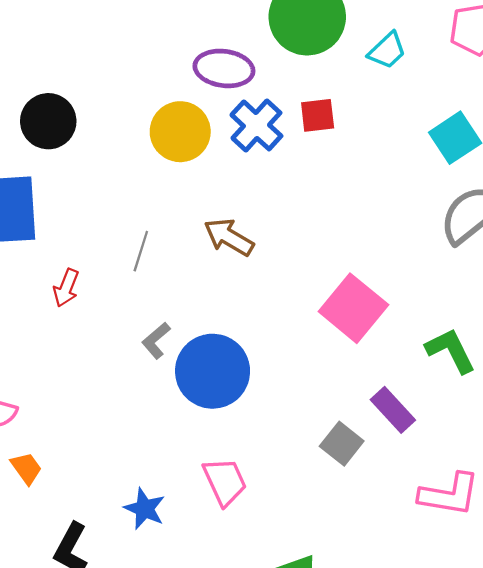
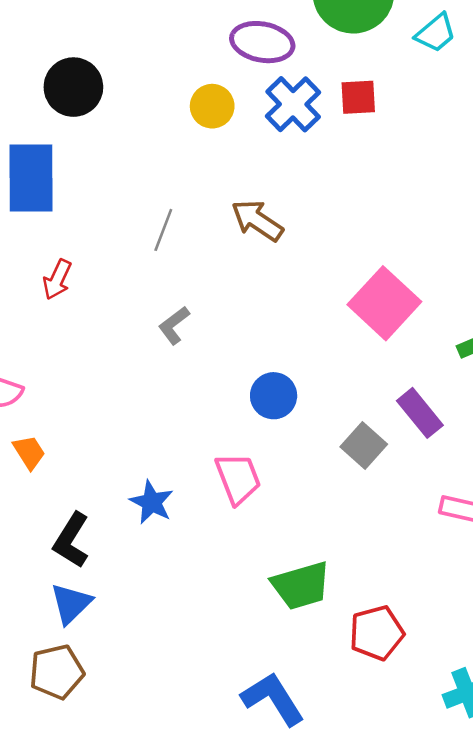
yellow circle: (180, 132) -> (212, 106), size x0.7
red arrow: (66, 288) -> (57, 279), moved
blue circle: (213, 371) -> (274, 396), moved, size x0.6

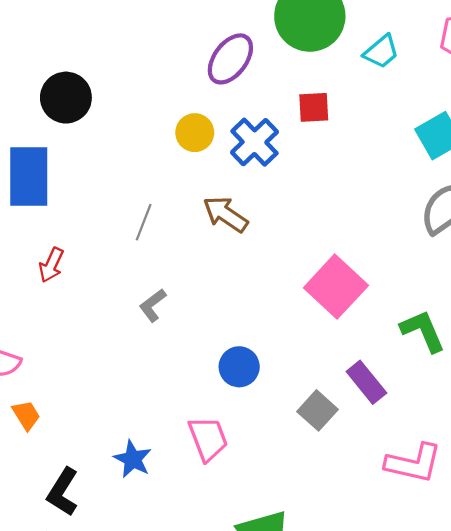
purple ellipse: (262, 42) -> (230, 59), turned -64
blue cross: (293, 104) -> (254, 142), moved
yellow circle: (212, 106) -> (195, 133), moved

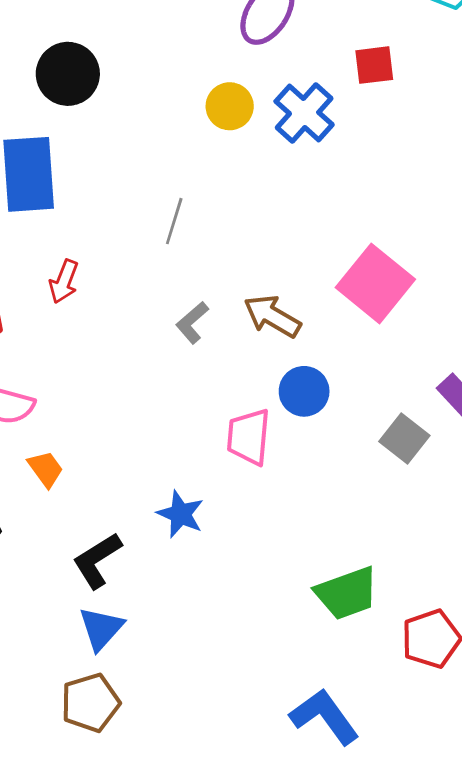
brown arrow: (225, 214) -> (272, 316), moved
pink square: (336, 287) -> (375, 283), moved
pink trapezoid: (208, 439) -> (249, 437), moved, turned -150
black L-shape: (63, 492) -> (97, 560), turned 30

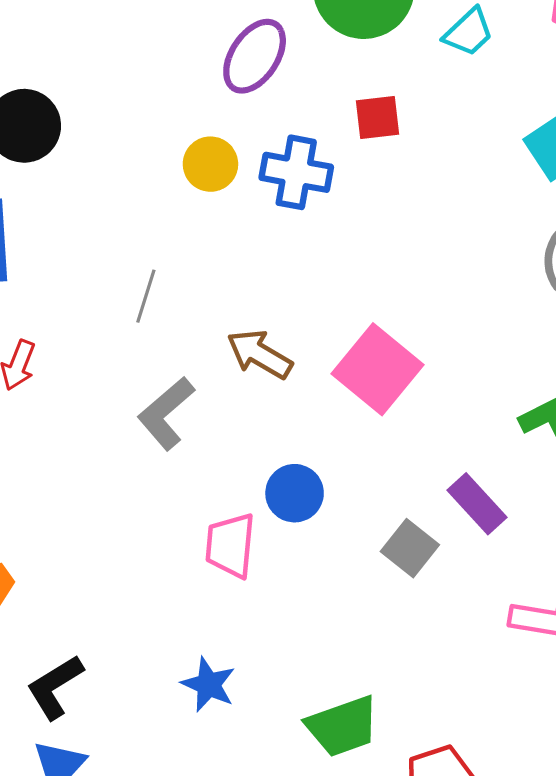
blue cross: (304, 113) -> (296, 172), turned -32
brown arrow: (272, 316) -> (260, 354), moved
gray L-shape: (192, 323) -> (166, 413), size x1.5
blue star: (181, 514) -> (208, 685), moved

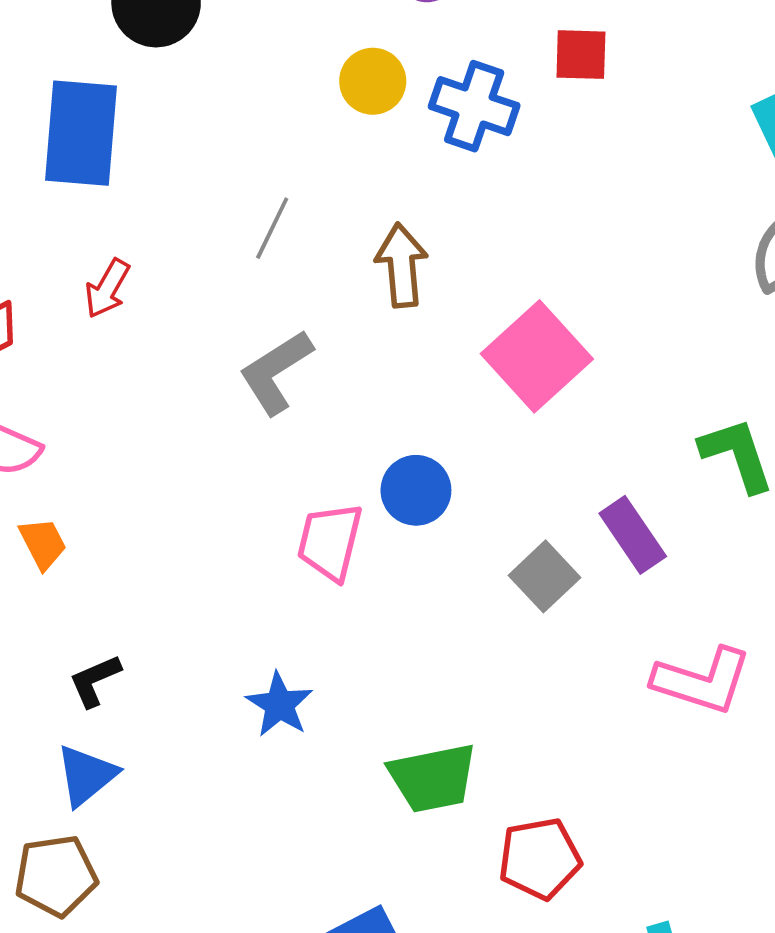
brown arrow: (260, 354) -> (402, 265), moved, turned 46
black L-shape: (55, 687) -> (95, 681), size x0.7

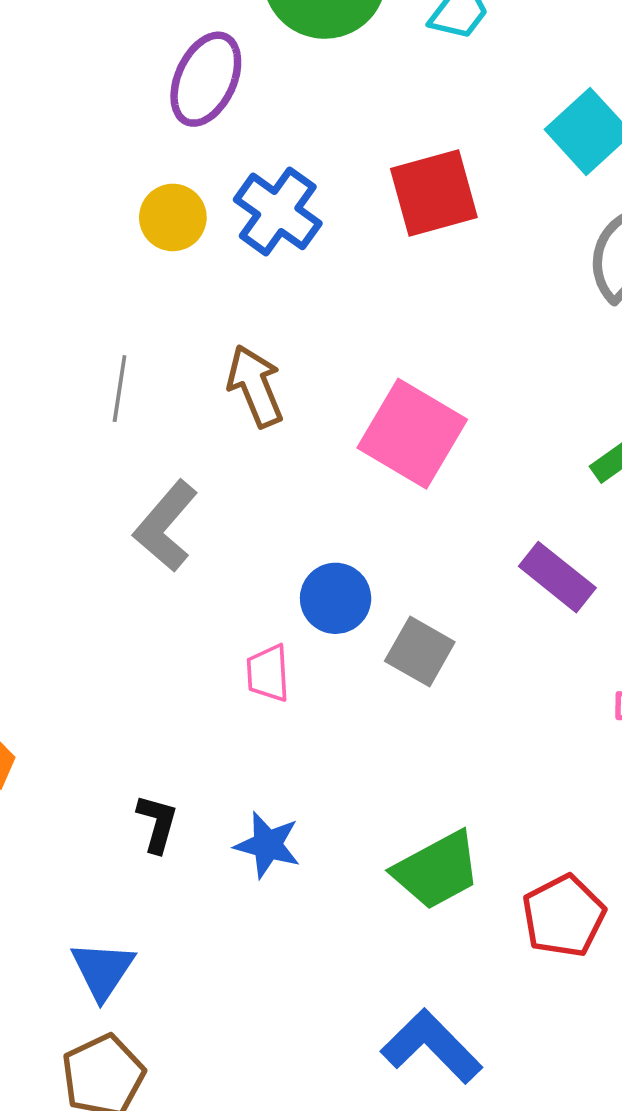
red square: (581, 55) -> (434, 193), moved, size x1.5
blue cross: (474, 106) -> (278, 211), turned 34
pink trapezoid: (330, 542) -> (268, 673), size x0.7
gray square: (545, 576) -> (420, 652), moved
black L-shape: (95, 681) -> (157, 823), moved, turned 146

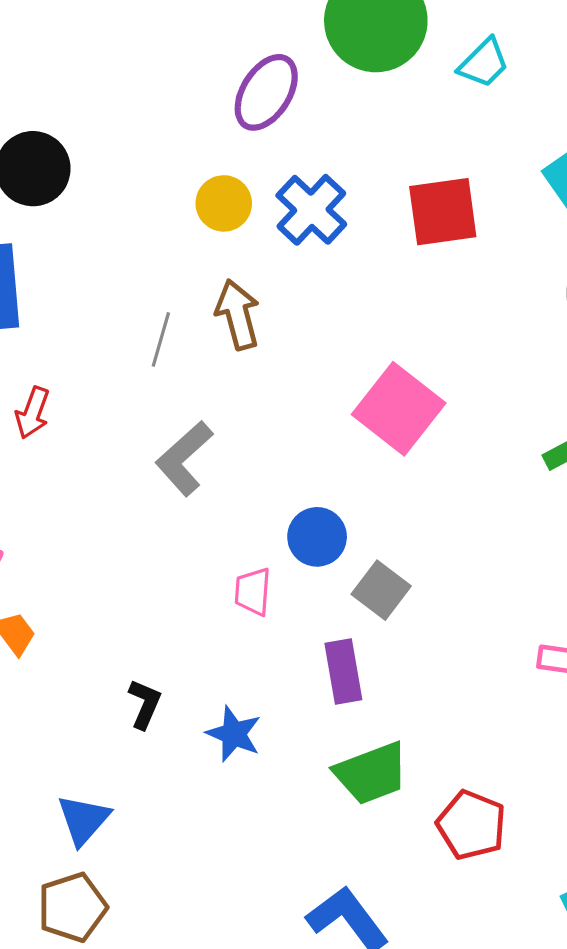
brown arrow: (255, 386) -> (238, 315), moved
purple rectangle: (557, 577) -> (343, 671), moved, turned 34
red pentagon: (564, 916) -> (471, 825), turned -30

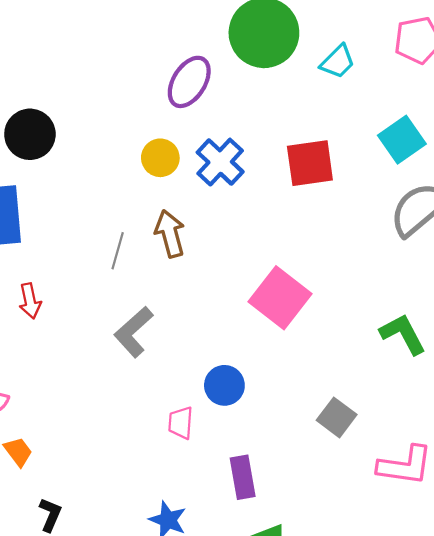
red arrow: (32, 413) -> (30, 301), turned -32
gray square: (381, 590) -> (337, 417), moved
black L-shape: (145, 704) -> (50, 515), moved

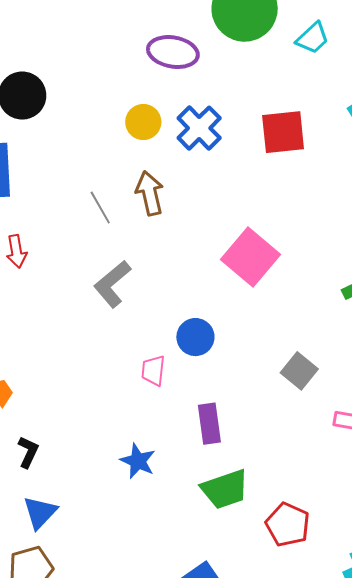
purple ellipse: (189, 82) -> (173, 52), turned 66
gray line: (118, 251) -> (100, 207), turned -48

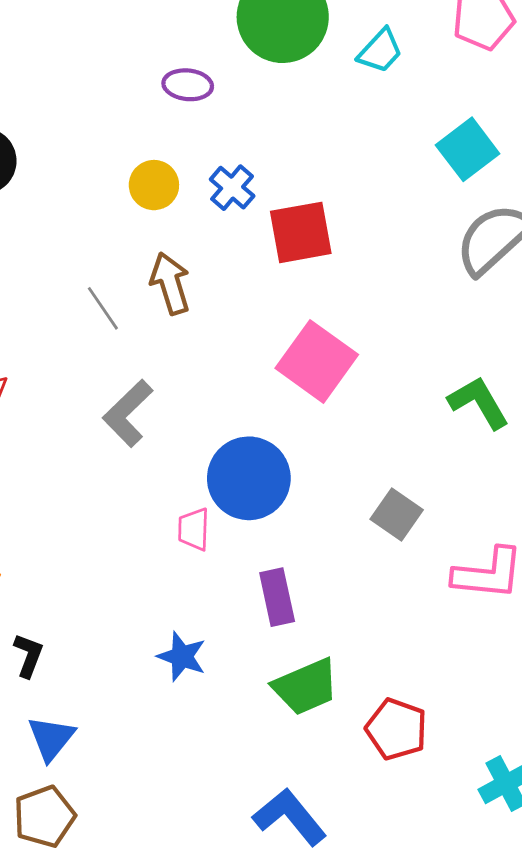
purple ellipse: (173, 52) -> (188, 85), size x0.7
blue cross: (199, 128) -> (232, 188), size x0.7
red square: (283, 132) -> (301, 232), moved
blue circle: (195, 337) -> (249, 478), size x1.6

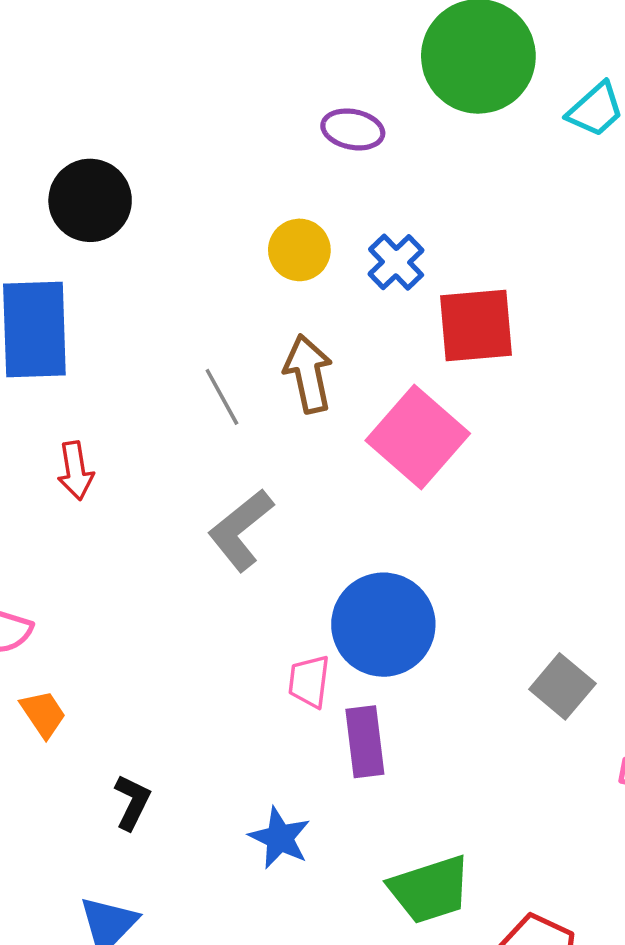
pink square: (317, 361) -> (418, 437), moved
purple rectangle: (277, 597) -> (365, 742), moved
black L-shape: (28, 655) -> (132, 802), moved

